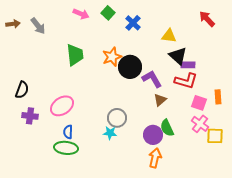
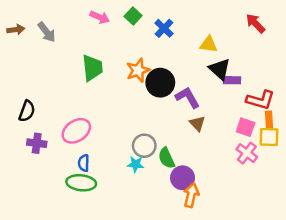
red L-shape: (186, 81) -> (260, 100), moved
brown triangle: (160, 100) -> (197, 123), turned -32
green semicircle: (167, 128) -> (166, 158), moved
purple circle: (153, 135) -> (183, 178), moved
yellow square: (215, 136) -> (269, 137), moved

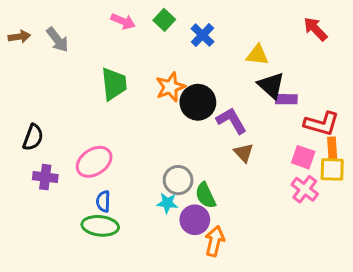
purple circle: (183, 178) -> (195, 220), moved
orange arrow: (191, 195) -> (215, 241), moved

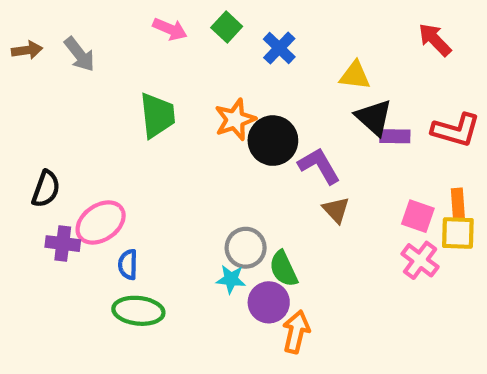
red L-shape: (321, 124) -> (456, 130), moved
pink ellipse: (94, 162) -> (101, 222), moved
blue semicircle: (103, 201) -> (128, 265), moved

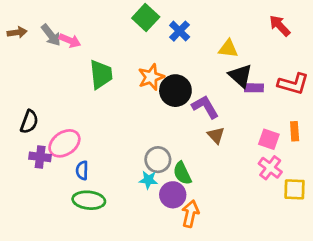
green square: (227, 27) -> (146, 17), size x1.4
pink arrow: (170, 29) -> (70, 40), moved
yellow square: (458, 233) -> (295, 189), moved

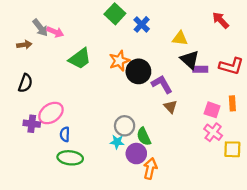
brown arrow: (17, 32) -> (24, 45), moved
green trapezoid: (101, 74) -> (80, 59), turned 60
black semicircle: (29, 122) -> (25, 83), moved

